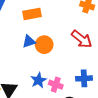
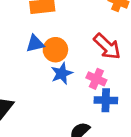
blue star: (39, 80) -> (62, 73), moved
pink cross: (56, 85) -> (96, 79), moved

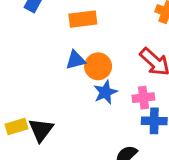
pink cross: (96, 79) -> (143, 98), turned -30

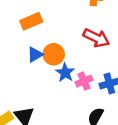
pink cross: (143, 98) -> (84, 81), moved

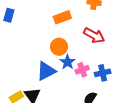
orange rectangle: (31, 21) -> (62, 17), moved
blue triangle: (35, 55) -> (46, 71), moved, size x1.5

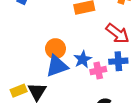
orange circle: (59, 47) -> (55, 49), moved
blue cross: (103, 73) -> (118, 61), moved

